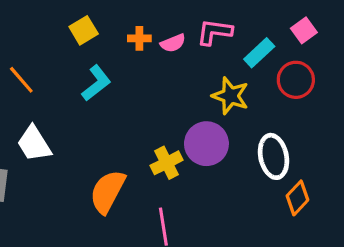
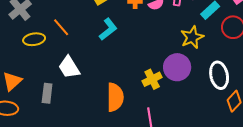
yellow star: (230, 96) -> (192, 37), turned 30
orange semicircle: (107, 192) -> (115, 97), turned 152

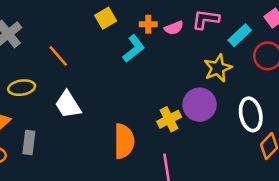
cyan L-shape: (108, 29) -> (134, 49), moved
yellow ellipse: (34, 39) -> (22, 88), moved
gray rectangle: (47, 93) -> (29, 142), moved

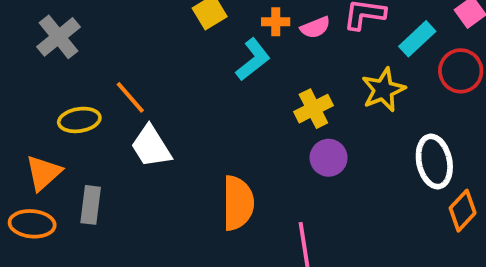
orange line: (58, 56) -> (130, 97), moved
purple circle: (200, 105) -> (329, 158), moved, size x0.7
yellow cross: (169, 119) -> (313, 109), moved

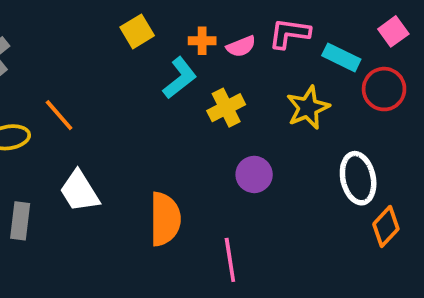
cyan rectangle: (417, 39) -> (341, 57), turned 69
yellow cross: (313, 109) -> (226, 108), moved
white trapezoid: (151, 146) -> (80, 191), moved

